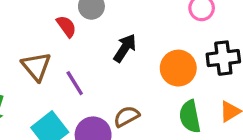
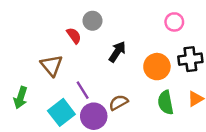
purple line: (75, 83) -> (83, 90), moved

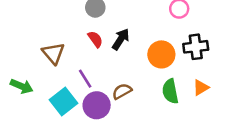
red semicircle: (74, 36) -> (95, 39), moved
green arrow: (21, 98) -> (22, 86), turned -85

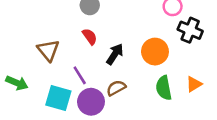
black arrow: (121, 39) -> (115, 54), moved
black cross: (196, 47) -> (190, 30), moved, turned 30
cyan square: (64, 101) -> (58, 98), turned -36

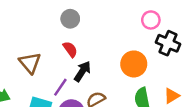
black arrow: (115, 54) -> (82, 71), moved
purple line: (80, 75) -> (60, 87), turned 66

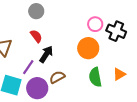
pink circle: (151, 20) -> (95, 24), moved

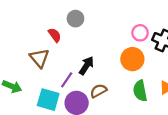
red semicircle: (36, 36) -> (55, 35), moved

